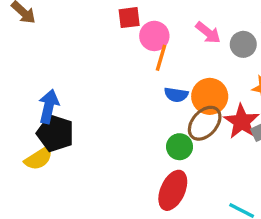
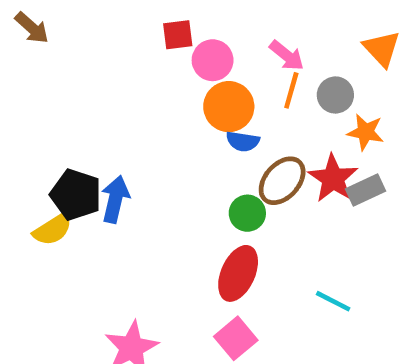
gray circle: (243, 44) -> (335, 95), moved
orange line: (161, 58) -> (291, 90), moved
orange circle: (210, 96) -> (229, 107), moved
blue arrow: (49, 106) -> (115, 199), moved

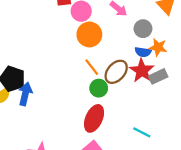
orange line: (291, 90) -> (92, 67), moved, turned -54
blue semicircle: (243, 141) -> (143, 52), moved
blue arrow: (115, 199) -> (25, 94), moved

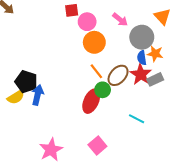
gray circle: (143, 29) -> (142, 37), size x1.5
blue semicircle: (143, 52) -> (142, 58), turned 72
red ellipse: (94, 118) -> (91, 101), moved
cyan line: (142, 132) -> (137, 119), moved

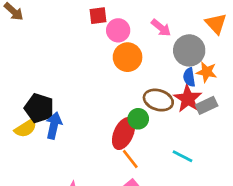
orange line: (96, 71) -> (130, 159), moved
brown ellipse: (118, 75) -> (158, 100), turned 65

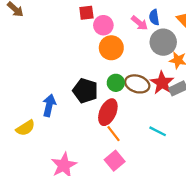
blue semicircle: (189, 77) -> (154, 17), moved
black pentagon: (39, 108) -> (85, 91), moved
green circle: (138, 119) -> (116, 83), moved
yellow semicircle: (26, 128) -> (25, 128), moved

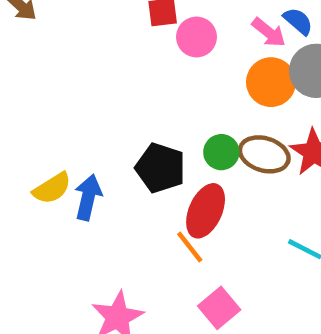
blue semicircle: (154, 17) -> (298, 21), turned 140
orange circle: (111, 48) -> (271, 82), moved
yellow semicircle: (25, 128) -> (52, 188), moved
orange line: (114, 134) -> (190, 247), moved

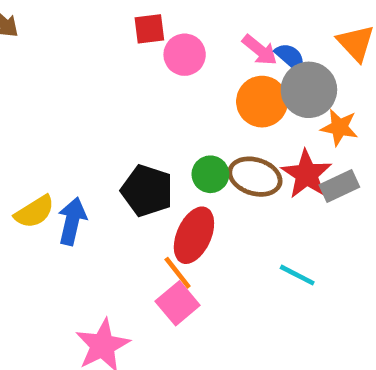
blue semicircle: (298, 21) -> (290, 57), moved
pink square: (219, 308) -> (178, 303), moved

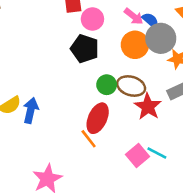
red star: (307, 174) -> (148, 107), moved
black pentagon: (147, 191) -> (85, 49), moved
cyan line: (297, 275) -> (157, 153), moved
pink square: (178, 303) -> (138, 156), moved

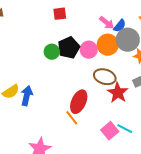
pink circle: (92, 19) -> (89, 50), moved
blue semicircle: (150, 20) -> (120, 26), turned 88
black pentagon: (85, 49) -> (69, 48), turned 30
green circle: (107, 85) -> (52, 52), moved

